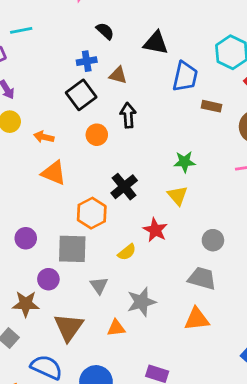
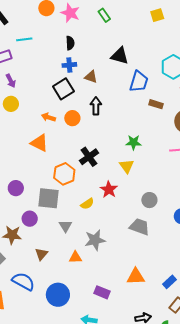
black semicircle: (105, 31) -> (70, 43), moved, turned 40
orange arrow: (44, 137) -> (48, 117), moved
orange triangle: (197, 319) -> (136, 277), moved
brown triangle: (69, 327) -> (41, 254), size x0.6

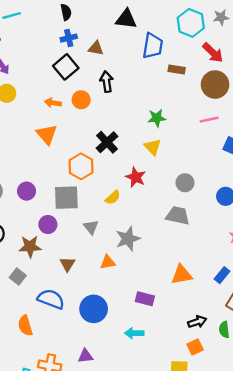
orange triangle: (39, 143) -> (47, 134), turned 30

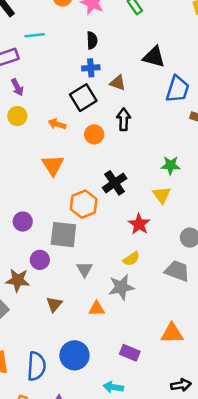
orange arrow: (53, 103) -> (57, 124), moved
yellow semicircle: (113, 197) -> (131, 259), moved
blue semicircle: (51, 299) -> (36, 366), moved, turned 64

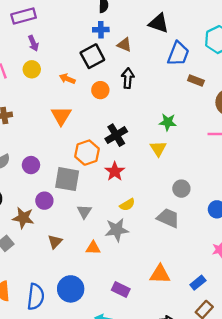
red star: (139, 224) -> (115, 171), moved

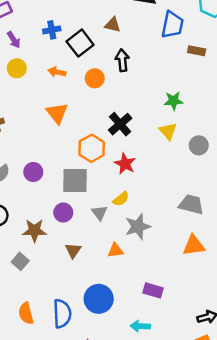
blue cross: (101, 30) -> (52, 30), moved
gray circle: (181, 189) -> (199, 145), moved
purple circle: (44, 201) -> (63, 213), moved
yellow semicircle: (127, 205) -> (121, 199), moved
orange triangle: (160, 274) -> (194, 245), moved

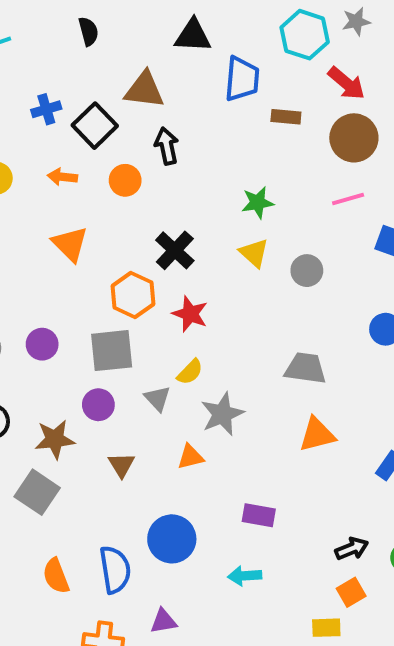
brown triangle: (113, 25) -> (144, 90), size x1.5
gray square: (20, 261) -> (37, 492), size x1.5

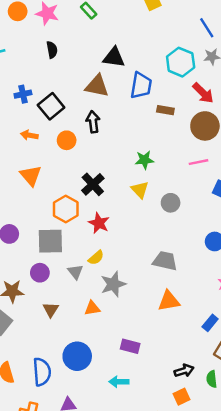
brown triangle: (144, 90) -> (97, 86), moved

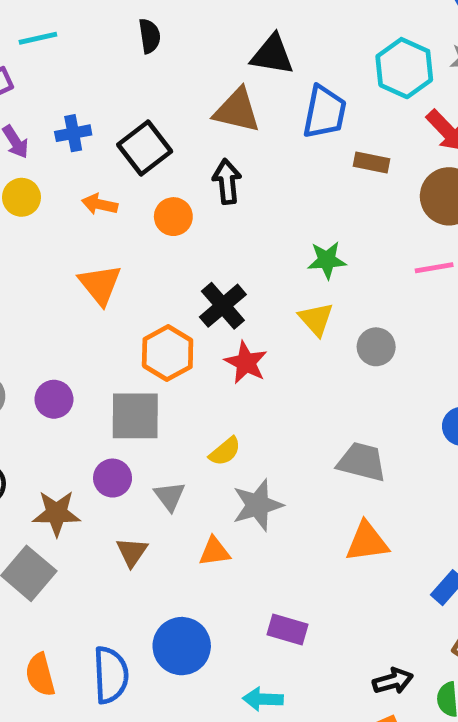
blue cross: (23, 94) -> (73, 133), moved
red star: (99, 223) -> (246, 363), moved
gray triangle: (75, 272) -> (170, 496), moved

